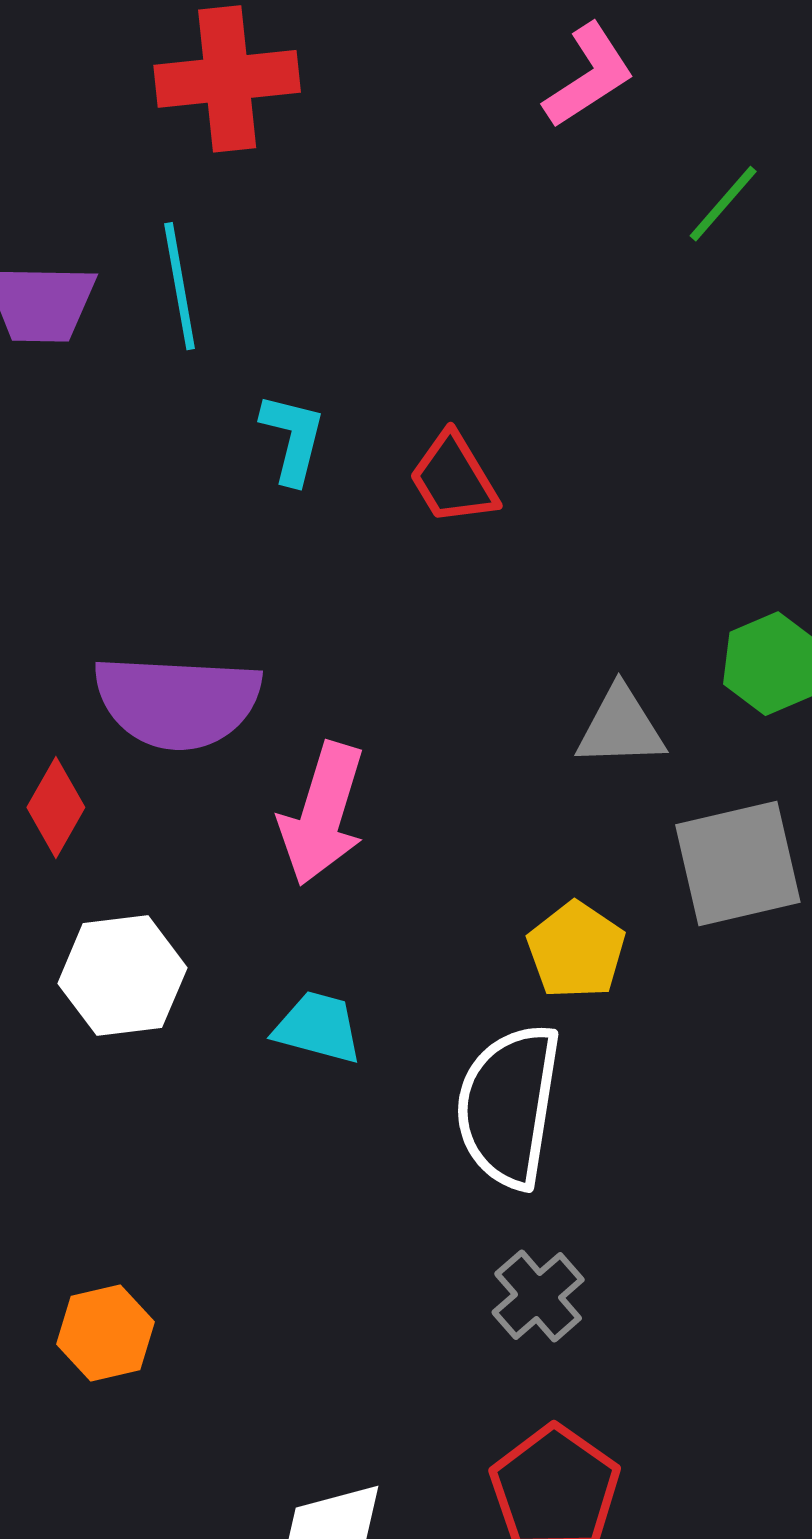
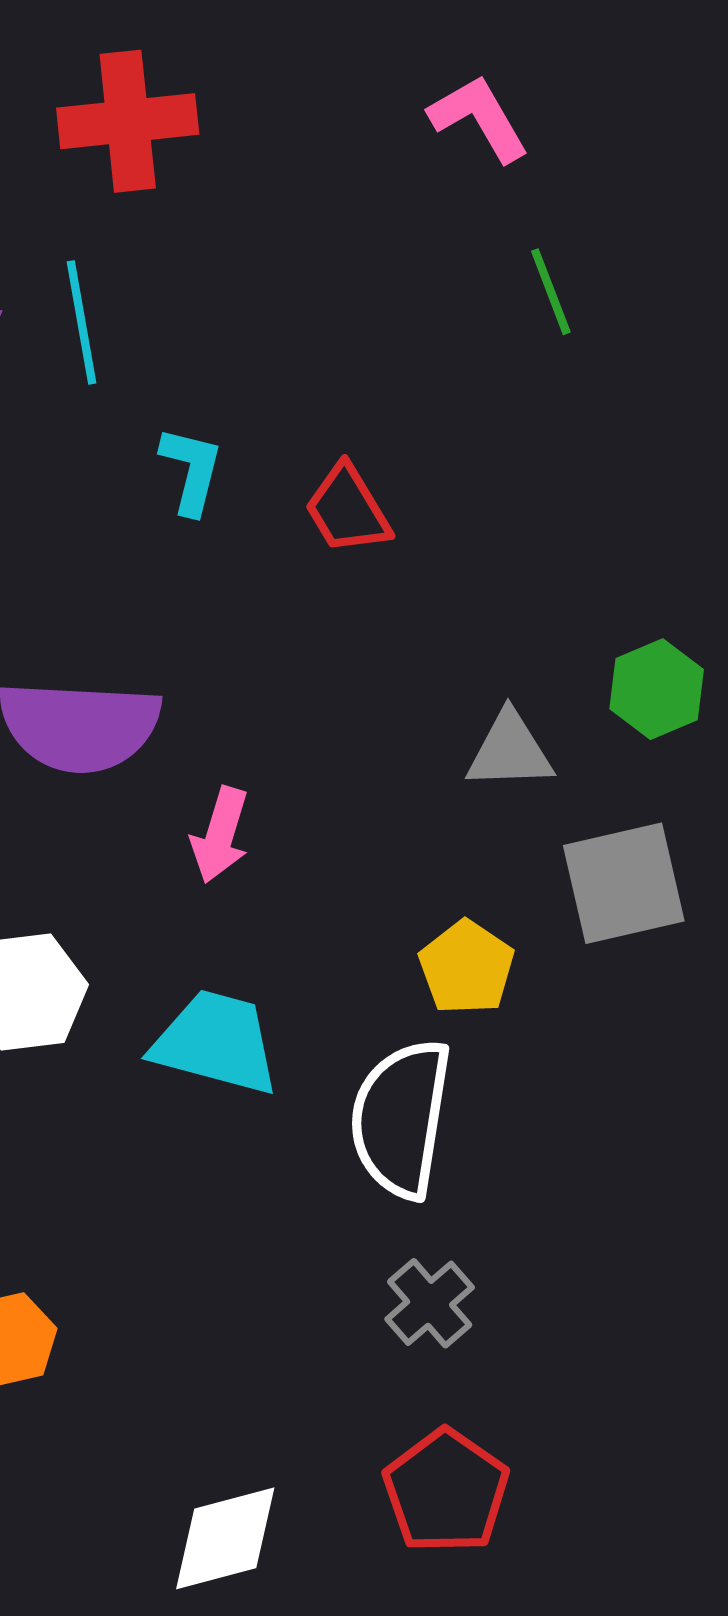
pink L-shape: (589, 76) -> (479, 118), turned -87
green line: (723, 204) -> (551, 292), moved, turned -62
pink arrow: (322, 814) -> (220, 835), size x0.7
cyan trapezoid: (318, 1027) -> (216, 1042), size x1.5

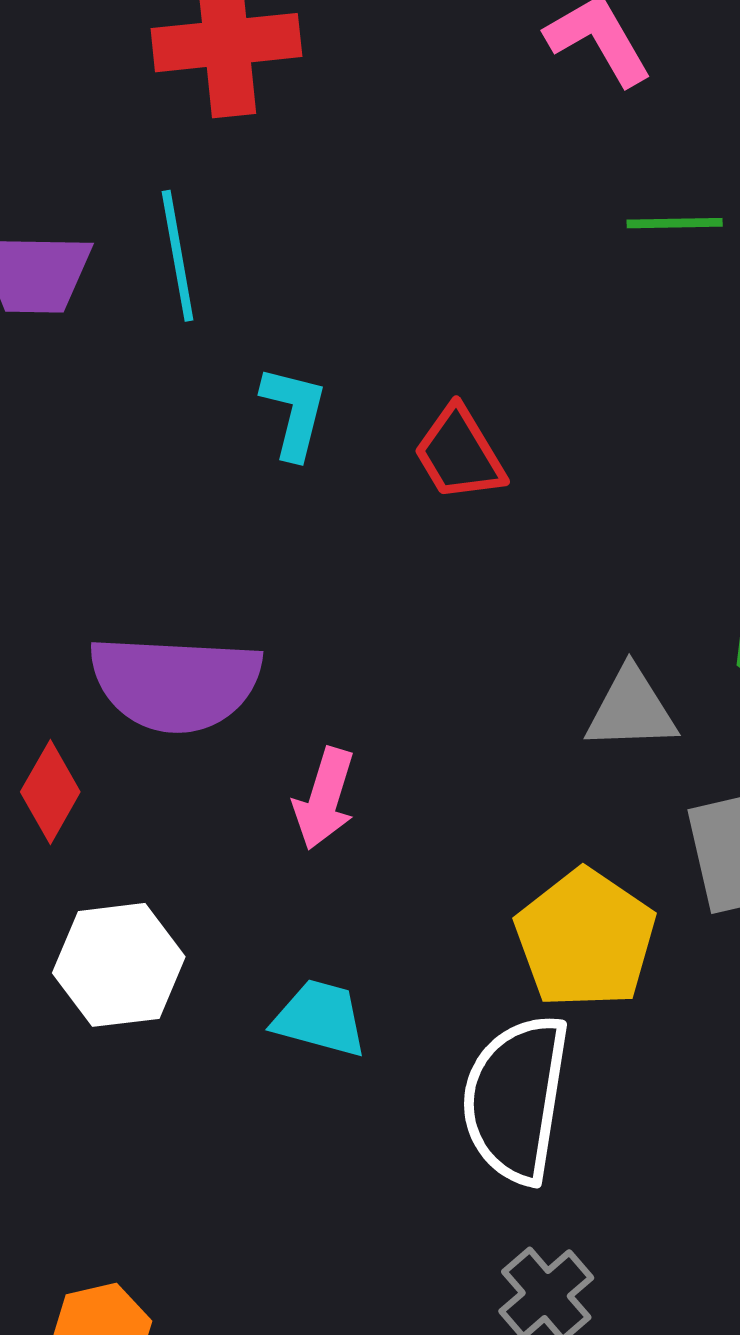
green line: (551, 292) -> (675, 223), turned -70
yellow pentagon: (467, 967) -> (585, 939), size x1.4
cyan trapezoid: (216, 1042) -> (320, 1018), size x0.7

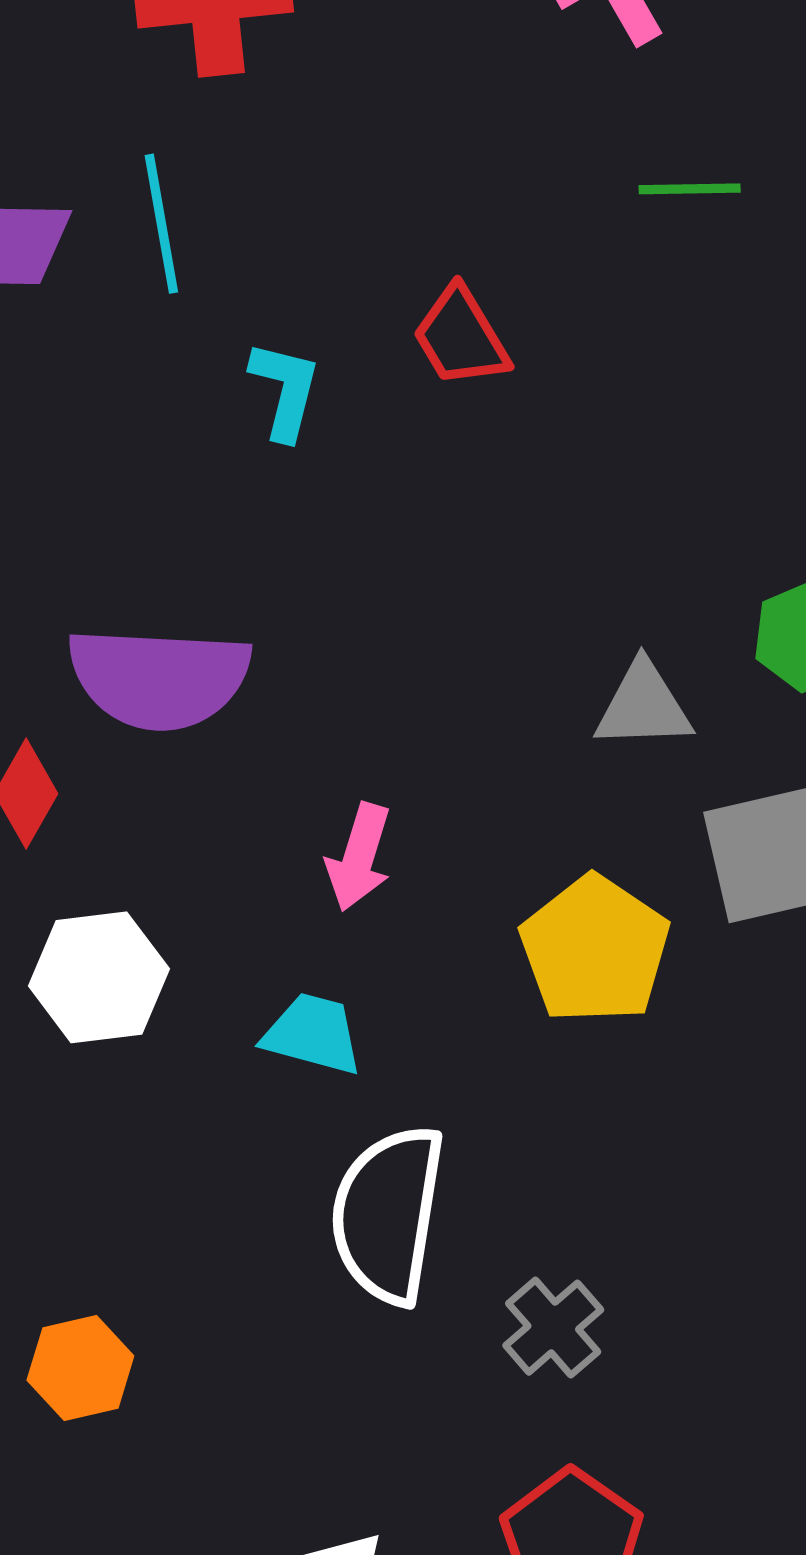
red trapezoid: (459, 454) -> (461, 337), moved
pink arrow: (324, 799) -> (359, 857), moved
white semicircle: (516, 1099) -> (388, 1214), moved

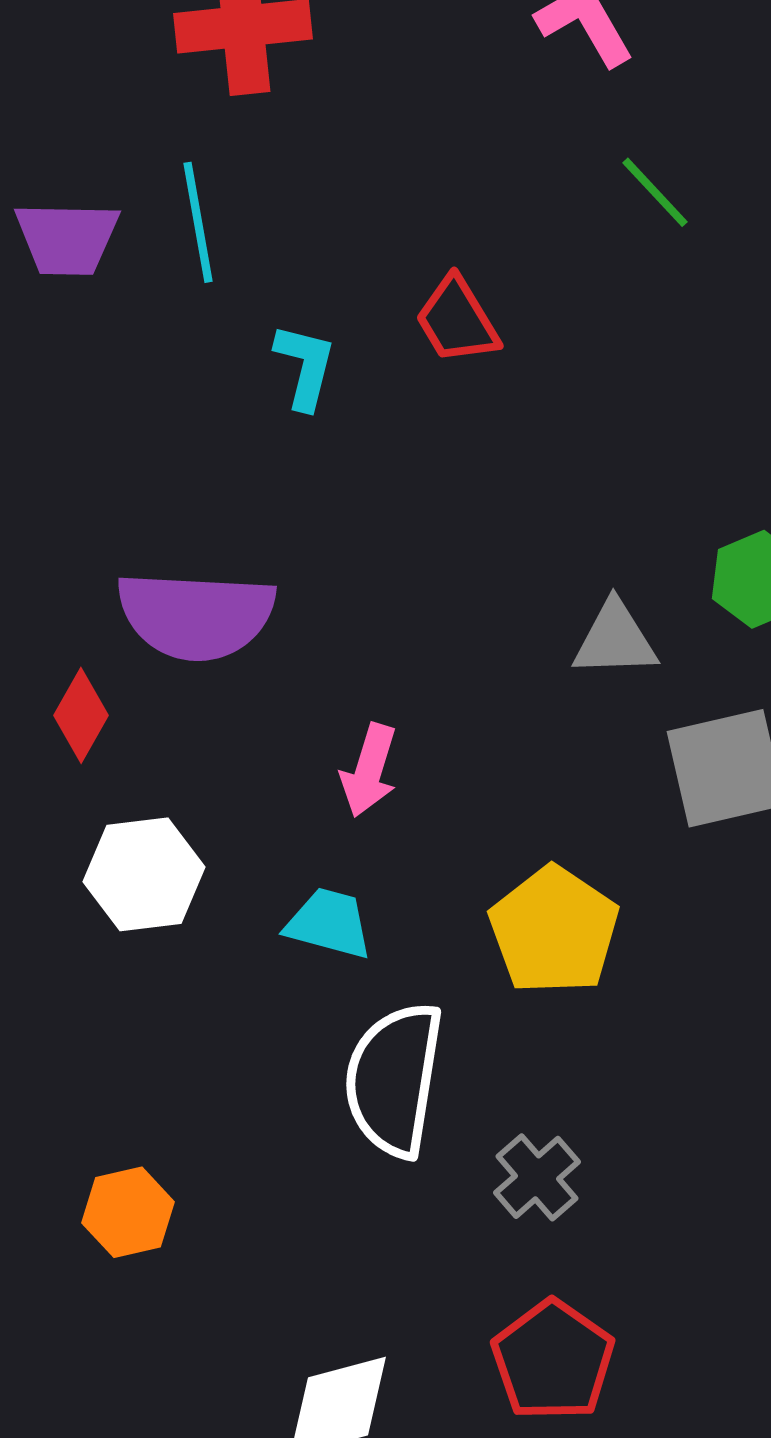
green line: (690, 189) -> (655, 192), turned 48
yellow pentagon: (595, 950) -> (554, 930), moved

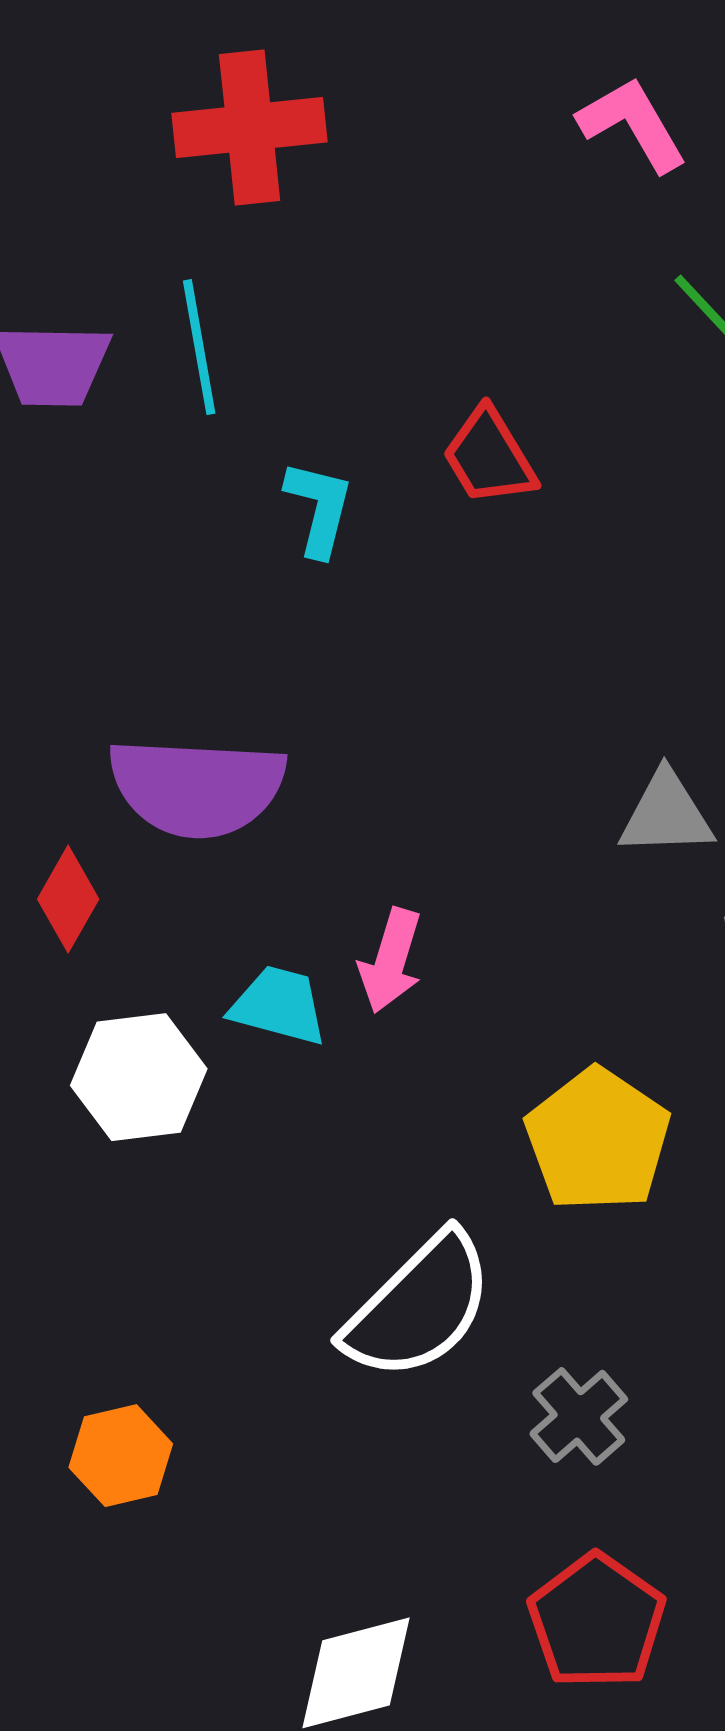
cyan trapezoid: (329, 923) -> (279, 1005), moved
white semicircle: (394, 1079) -> (419, 1307), turned -144

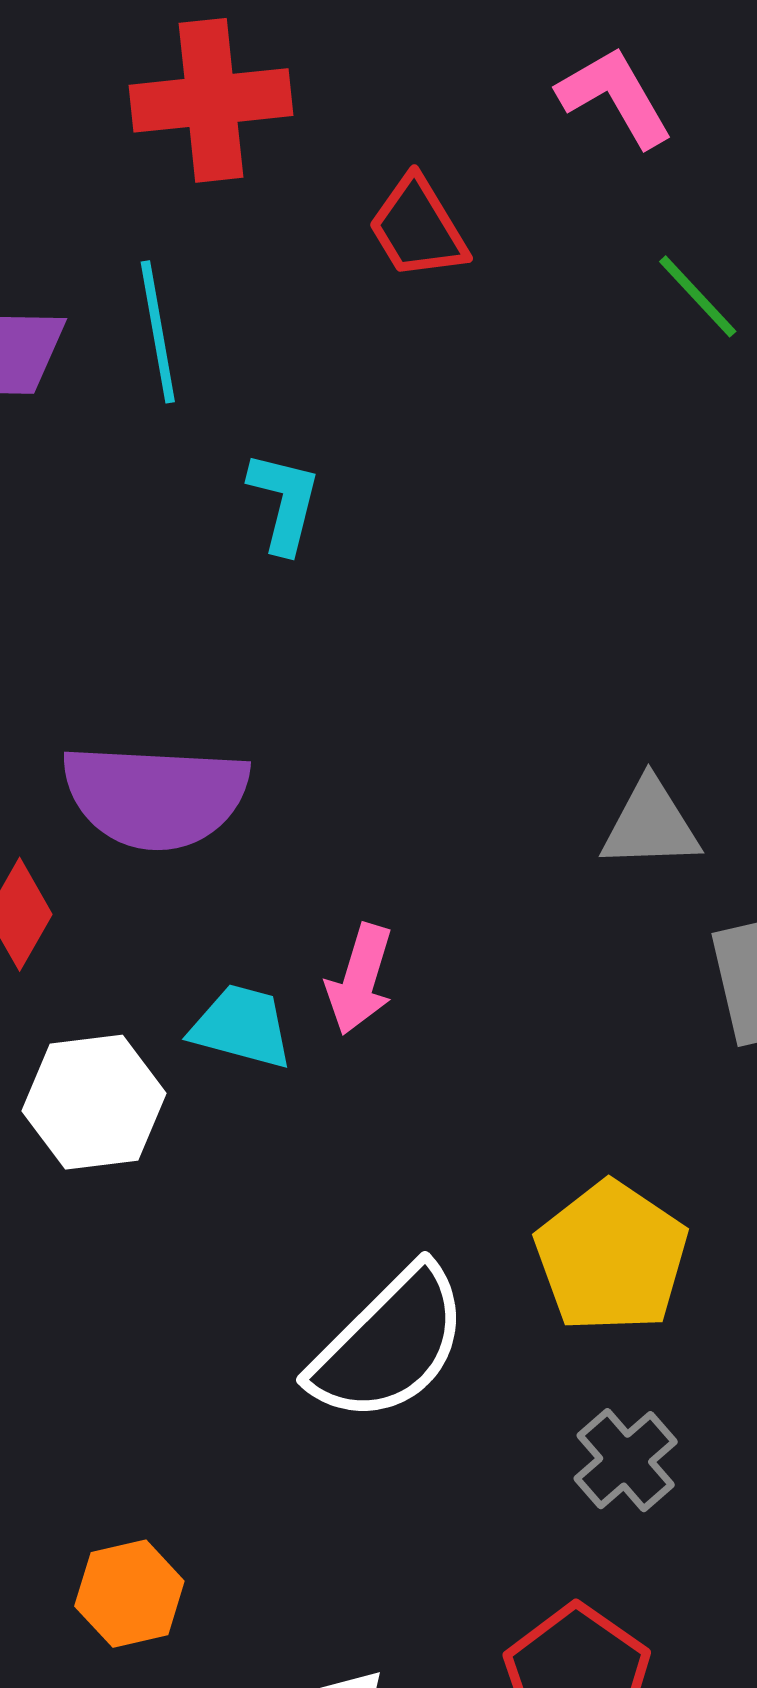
red trapezoid: (489, 457) -> (418, 228), moved
yellow pentagon: (598, 1140) -> (611, 1257), moved
gray cross: (579, 1416) -> (626, 1460), moved
orange hexagon: (121, 1456) -> (129, 1594), moved

